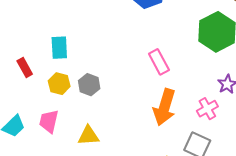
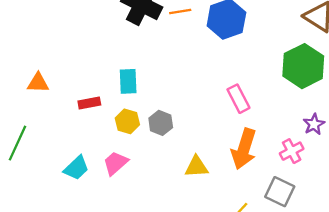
red rectangle: (25, 67) -> (89, 103), turned -72
pink trapezoid: (49, 121) -> (115, 163), turned 35
yellow triangle: (88, 136) -> (196, 167), moved

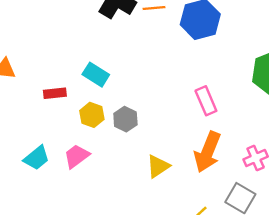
cyan rectangle: (128, 81) -> (96, 75), turned -60
yellow triangle: (196, 167) -> (158, 166), turned -35

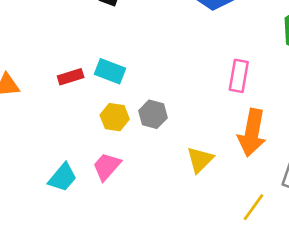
red rectangle: (55, 93) -> (71, 77), moved
pink rectangle: (206, 101) -> (239, 76), turned 44

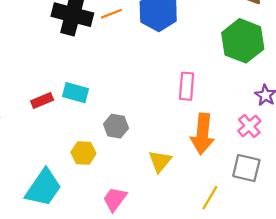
yellow hexagon: (115, 117) -> (83, 153), moved
pink trapezoid: (107, 167) -> (115, 199), moved
cyan trapezoid: (63, 177) -> (43, 188), size x1.5

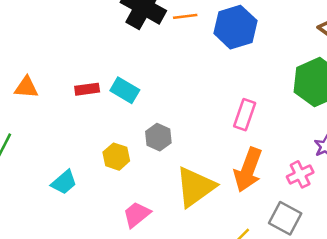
yellow triangle: (160, 161) -> (195, 187), size x1.6
cyan trapezoid: (43, 188) -> (64, 182), size x0.6

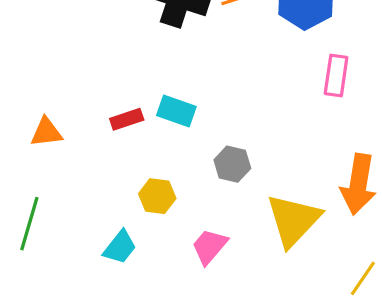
pink rectangle: (245, 115) -> (336, 75), moved
yellow hexagon: (116, 157) -> (157, 196), moved
pink trapezoid: (137, 214) -> (210, 246), moved

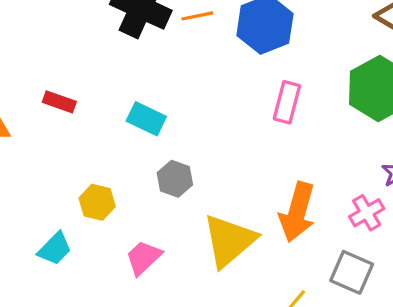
cyan rectangle: (176, 111) -> (146, 119), moved
red rectangle: (127, 119) -> (59, 102), moved, turned 32

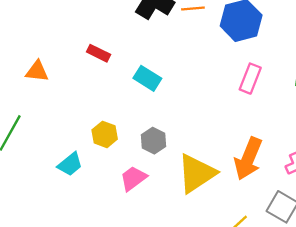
red rectangle: (59, 102) -> (98, 53), moved
gray hexagon: (175, 179) -> (154, 141), moved

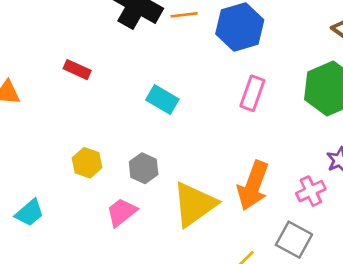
cyan rectangle: (147, 78) -> (162, 100), moved
cyan trapezoid: (70, 164) -> (29, 213), moved

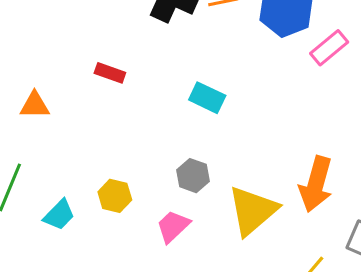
pink rectangle: (252, 93) -> (329, 48), moved, turned 36
yellow hexagon: (87, 163) -> (115, 196), moved
cyan trapezoid: (29, 213) -> (59, 215), moved

